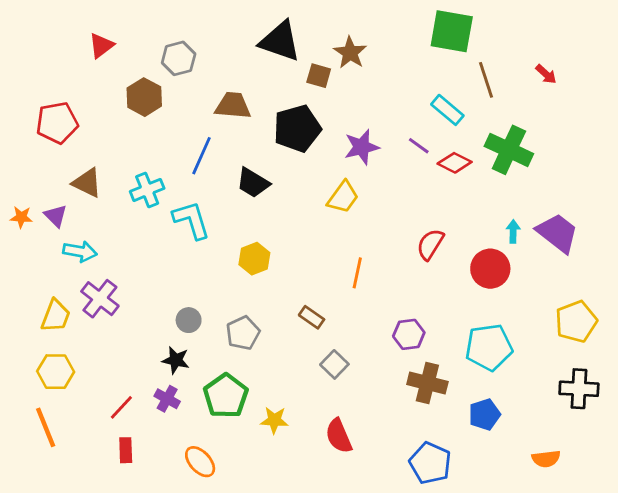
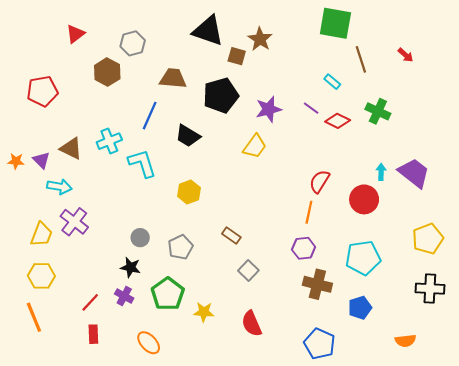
cyan rectangle: (447, 110) -> (332, 82), size x0.7
green cross: (509, 150) -> (378, 111), size x0.7
brown triangle: (87, 183) -> (71, 148), moved
orange line: (357, 273) -> (309, 212), moved

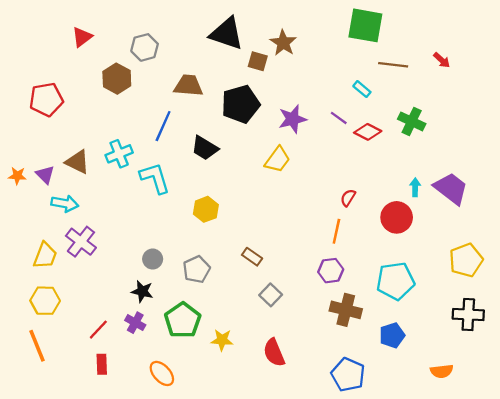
brown line: (361, 59) -> (393, 65), turned -65
red semicircle: (320, 181) -> (348, 198), size x0.7

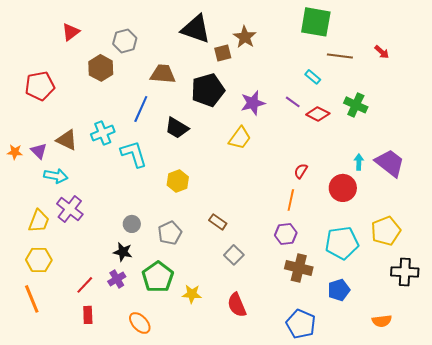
brown square: (258, 61) -> (223, 53), turned -30
yellow pentagon: (466, 260) -> (386, 231), moved
purple cross: (135, 323) -> (117, 279), turned 30

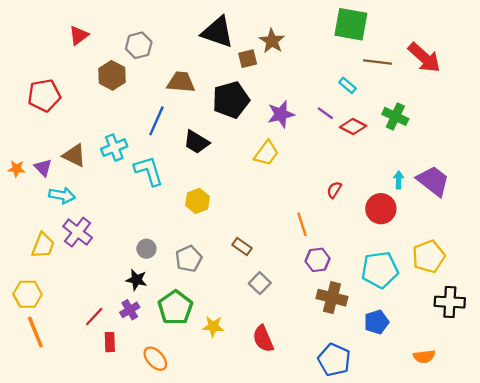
red arrow: (382, 52) -> (424, 58), size x2.0
orange line: (291, 200) -> (302, 224), moved, turned -30
yellow hexagon: (39, 260) -> (28, 294), moved
red rectangle: (88, 315) -> (110, 342), moved

